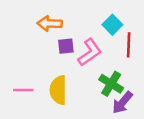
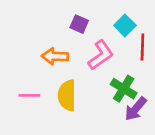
orange arrow: (50, 23) -> (55, 56), moved
purple square: (66, 46) -> (79, 24), moved, turned 30

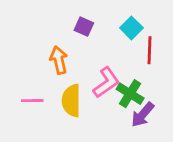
pink L-shape: (101, 55) -> (106, 82), moved
orange arrow: (55, 56) -> (59, 60), turned 75

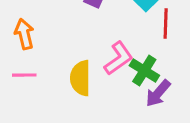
orange arrow: (59, 60) -> (24, 34), moved
pink line: (32, 101) -> (24, 75), moved

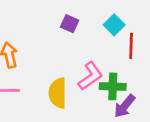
green cross: (144, 70) -> (113, 86), turned -30

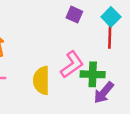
purple square: (70, 24) -> (74, 15), moved
cyan square: (114, 25) -> (111, 17), moved

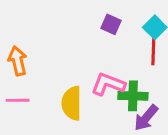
pink L-shape: (72, 65) -> (108, 84), turned -124

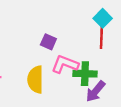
purple square: (111, 24) -> (48, 42), moved

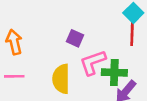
pink L-shape: (65, 64) -> (93, 62), turned -40

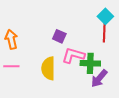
pink L-shape: (93, 62) -> (73, 55), turned 35

